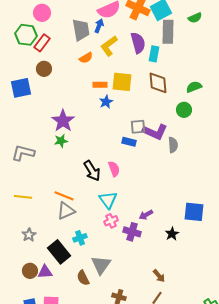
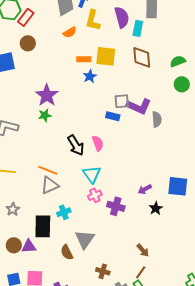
yellow L-shape: (109, 46) -> (93, 20), turned -40
green circle: (184, 110) -> (182, 84), moved
purple arrow: (146, 215) -> (145, 189), moved
black rectangle: (59, 252) -> (43, 226), turned 40

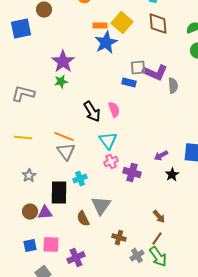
yellow square: (106, 56) -> (122, 23), turned 35
blue star: (90, 76) -> (106, 43), size x1.6
gray triangle: (50, 185) -> (66, 152), turned -42

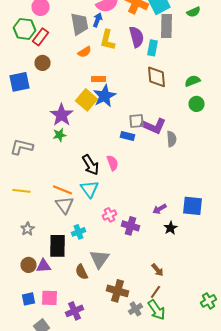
yellow square: (122, 23) -> (86, 100), moved
cyan triangle: (108, 141) -> (90, 189), moved
brown cross: (119, 238) -> (118, 291), size x1.5

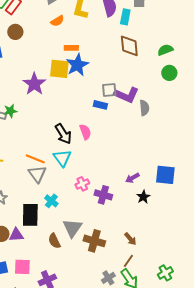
yellow square: (86, 100) -> (59, 69), turned -35
green star: (60, 135) -> (10, 111), moved
cyan cross: (78, 232) -> (51, 201), turned -32
brown cross: (118, 291) -> (94, 241), moved
green cross: (208, 301) -> (165, 273), moved

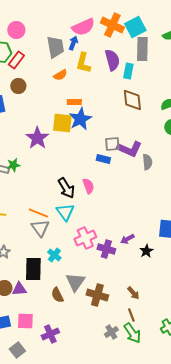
purple arrow: (132, 178) -> (127, 239), moved
pink cross: (82, 184) -> (85, 238), size x1.5
brown line: (128, 261) -> (131, 315), turned -56

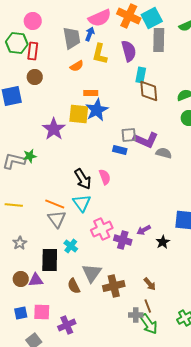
red rectangle: (16, 60) -> (33, 51), turned -30
cyan rectangle: (128, 71) -> (141, 75), moved
gray semicircle: (147, 162) -> (164, 153), turned -70
brown cross: (97, 295) -> (114, 286), turned -30
gray cross: (111, 332) -> (136, 315), moved, turned 32

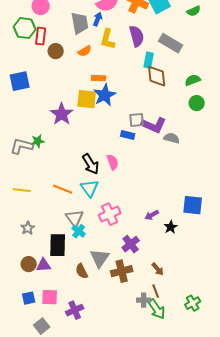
gray rectangle: (159, 40) -> (171, 43), moved, turned -60
brown circle: (35, 77) -> (56, 51), moved
gray triangle: (57, 219) -> (75, 218), moved
purple cross: (123, 240) -> (131, 244), moved, turned 36

